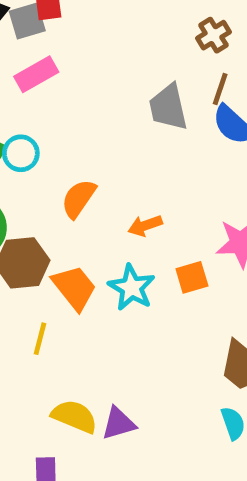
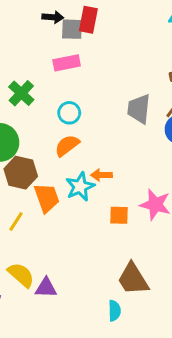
cyan circle: (21, 153) -> (69, 113), moved
cyan star: (132, 287) -> (80, 187), moved

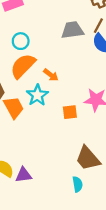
gray trapezoid: (139, 109) -> (72, 30), turned 85
orange semicircle: (67, 146) -> (23, 66), size x1.4
orange arrow: (101, 175) -> (51, 75), moved, turned -133

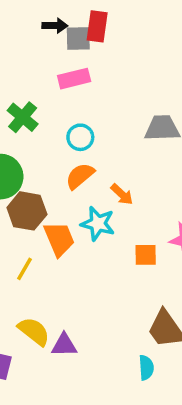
orange semicircle: (23, 66) -> (80, 176), size x0.7
cyan star: (37, 95) -> (98, 224), turned -30

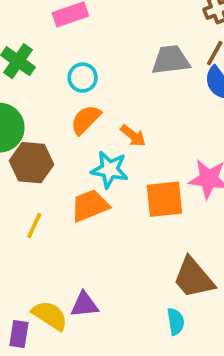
orange trapezoid: (59, 239) -> (90, 206), moved, turned -84
orange square: (146, 255) -> (164, 199), size x1.5
yellow semicircle: (34, 331) -> (50, 315), moved

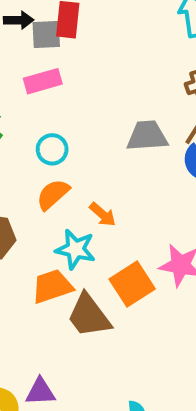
orange square: (164, 199) -> (132, 284), turned -30
brown trapezoid: (194, 278) -> (89, 316), moved

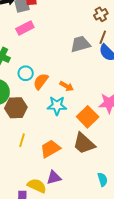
cyan circle: (52, 149) -> (26, 73), moved
orange trapezoid: (52, 286) -> (50, 149), moved
brown trapezoid: (89, 316) -> (84, 143), moved

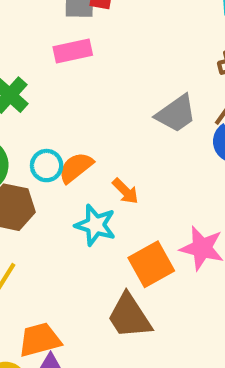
gray trapezoid: (80, 44) -> (176, 114), turned 145
cyan circle: (26, 73) -> (47, 166), moved
orange trapezoid: (50, 149) -> (40, 340), moved

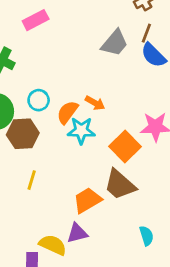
orange semicircle: (76, 167) -> (67, 112), moved
orange trapezoid: (40, 340) -> (87, 200), moved

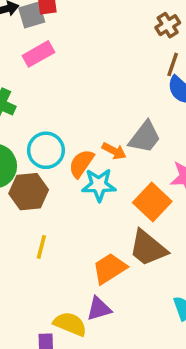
gray trapezoid: (115, 43) -> (145, 137), moved
cyan circle: (39, 100) -> (46, 150), size x1.4

